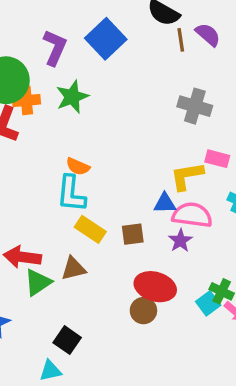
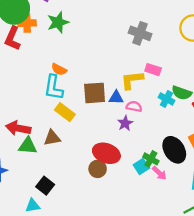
pink semicircle: (192, 215) -> (134, 106), size x0.6
brown square: (133, 234) -> (95, 93), moved, size x1.5
green triangle: (38, 282) -> (28, 146), turned 36

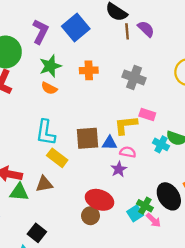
orange cross: (27, 23) -> (89, 70), moved
orange semicircle: (59, 69) -> (49, 88), moved

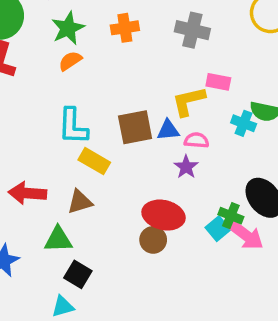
orange semicircle: (49, 88) -> (70, 61), turned 126
green triangle: (19, 192) -> (58, 239), moved
pink arrow: (154, 220) -> (246, 235), size x1.5

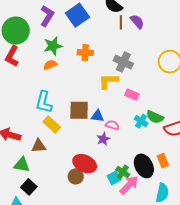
yellow L-shape: (189, 101) -> (108, 81), moved
pink arrow: (246, 235) -> (129, 185), turned -95

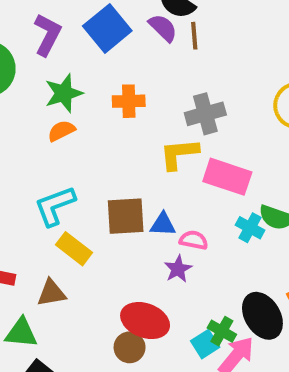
purple semicircle: (137, 22) -> (163, 28), moved
gray cross: (123, 62) -> (205, 114), turned -36
pink rectangle: (132, 95) -> (227, 177), size x1.6
cyan L-shape: (44, 102) -> (55, 206), turned 60

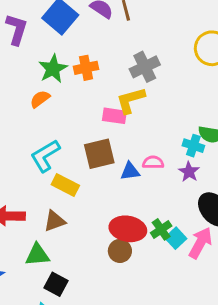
green star: (64, 93) -> (53, 69), moved
pink rectangle: (227, 177) -> (114, 116), moved, size x0.7
blue triangle: (163, 224) -> (130, 171), moved
purple star: (178, 269) -> (189, 172), moved
green cross: (222, 331) -> (161, 229), moved, turned 36

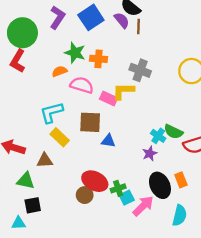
gray cross: (145, 67) -> (140, 70), turned 30
green star: (53, 69) -> (75, 53), turned 30
pink semicircle: (153, 162) -> (82, 85), moved, size x1.5
black square: (56, 284) -> (33, 205), turned 35

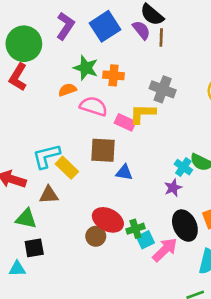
cyan L-shape: (52, 112) -> (46, 156), moved

